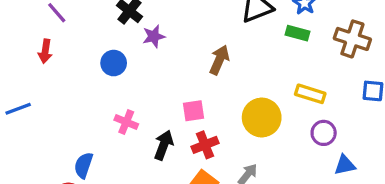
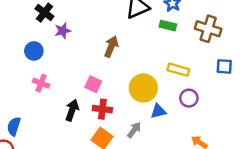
pink square: (194, 111) -> (93, 84), turned 35
pink cross: (126, 122) -> (41, 83), moved
red cross: (205, 145) -> (102, 109), turned 30
blue triangle: (345, 165) -> (158, 111), moved

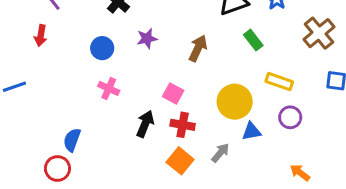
green rectangle: (168, 26) -> (253, 40), moved, turned 35
brown cross: (208, 29) -> (319, 33), turned 30
purple star: (63, 31) -> (147, 39), moved

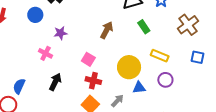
purple star: (147, 39) -> (60, 33), moved
blue circle: (102, 48) -> (35, 15), moved
black arrow: (145, 124) -> (55, 82), moved

